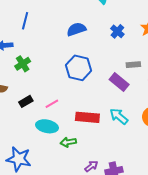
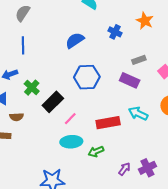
black rectangle: (26, 101) -> (53, 102), moved, size x1.5

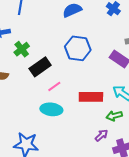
green arrow: (96, 152) -> (114, 116), moved
purple arrow: (124, 169) -> (101, 135), moved

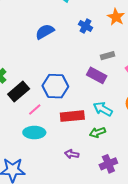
blue hexagon: (78, 48) -> (55, 86), moved
purple arrow: (101, 135) -> (72, 154), moved, turned -120

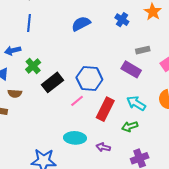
pink line: (35, 109) -> (77, 101), moved
red rectangle: (72, 116) -> (105, 109), turned -60
cyan ellipse: (34, 133) -> (75, 138), moved

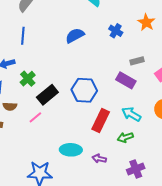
pink line: (77, 101) -> (35, 117), moved

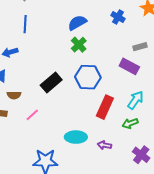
green cross: (28, 79) -> (79, 45), moved
cyan arrow: (131, 114) -> (136, 100), turned 96
pink line: (35, 117) -> (32, 115), moved
purple cross: (136, 169) -> (141, 155), turned -30

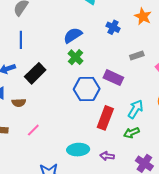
purple rectangle: (129, 66) -> (113, 78), moved
black rectangle: (51, 83) -> (35, 73), moved
brown semicircle: (14, 95) -> (19, 103), moved

